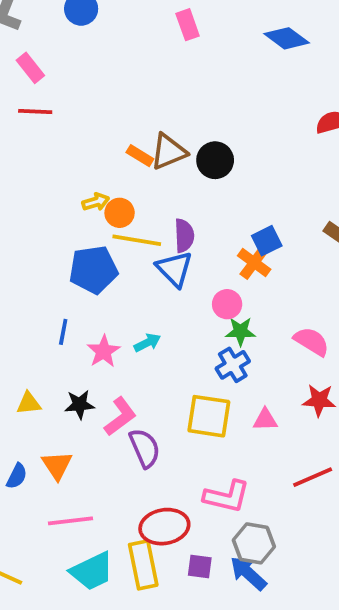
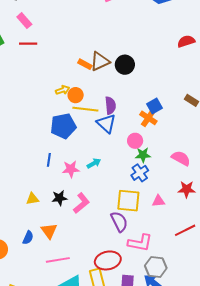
pink star: (104, 351) -> (71, 169), turned 30
purple semicircle: (145, 448) -> (119, 222), moved

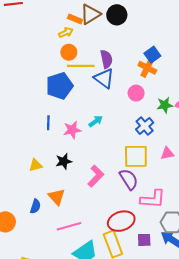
yellow arrow: (63, 90) -> (66, 33), moved
green star: (143, 155) -> (165, 105), moved
pink L-shape: (81, 203) -> (96, 176), moved

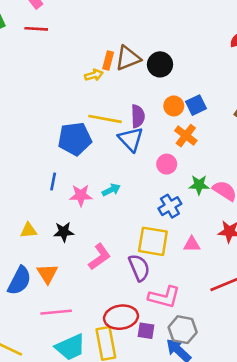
orange rectangle: (75, 19) -> (108, 60), turned 72
orange circle: (69, 52) -> (174, 106), moved
blue square: (152, 55) -> (196, 105), moved
blue semicircle: (35, 206) -> (19, 281), size x1.6
purple square: (144, 240) -> (146, 331), moved

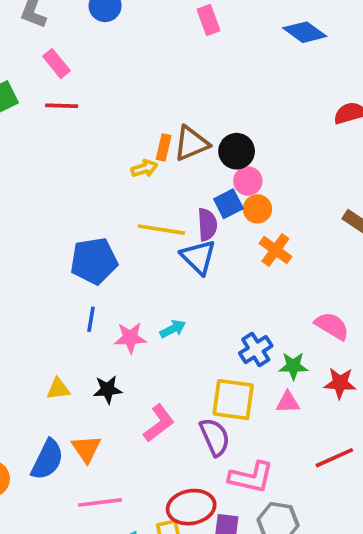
blue square: (196, 105) -> (228, 204), moved
blue pentagon: (75, 139) -> (94, 261), moved
pink circle: (167, 164) -> (248, 181), moved
green star: (199, 185) -> (293, 366), moved

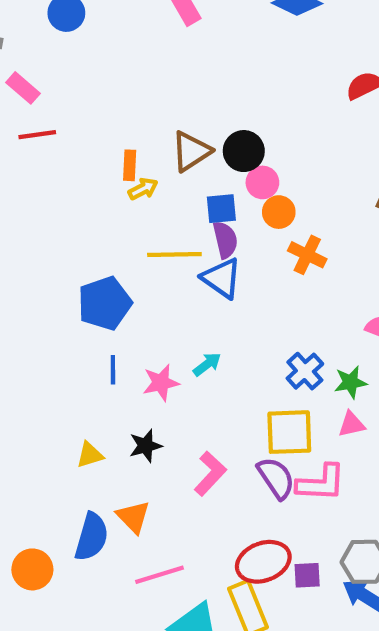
orange rectangle: (164, 147) -> (130, 165), moved
blue square: (228, 204) -> (221, 209), moved, turned 32
pink L-shape: (251, 477) -> (321, 483), moved

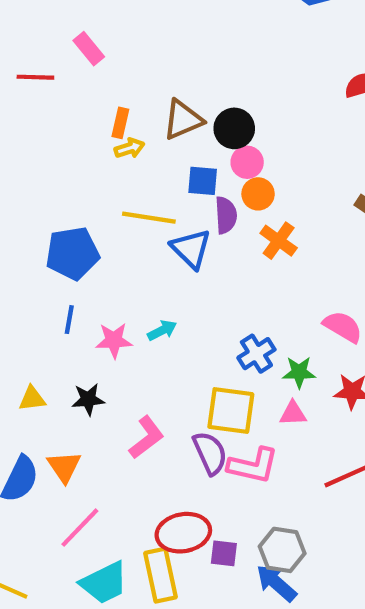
pink rectangle: (23, 88) -> (89, 49), moved
purple semicircle: (225, 240) -> (226, 215), moved
pink line: (160, 575) -> (80, 528), turned -39

